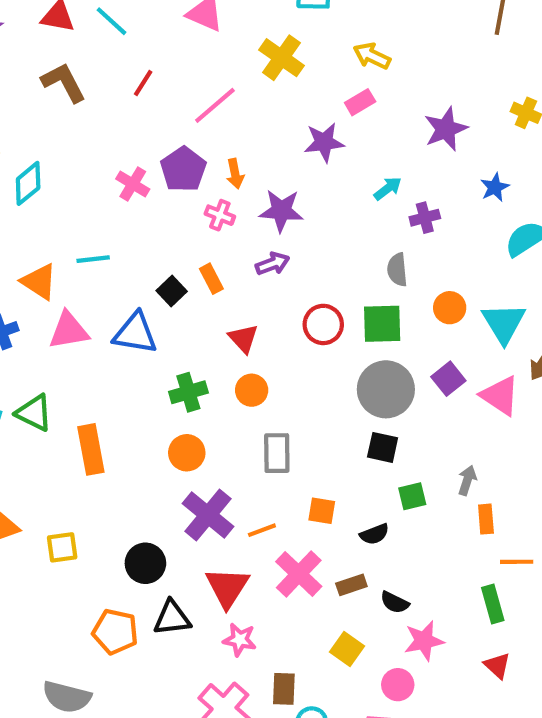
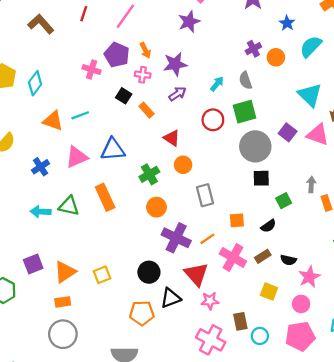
cyan arrow: (388, 188) -> (217, 84), moved
orange triangle: (39, 282) -> (53, 121), moved
black square: (172, 291) -> (124, 96), moved
orange circle: (450, 308) -> (276, 57), moved
orange rectangle: (91, 449) -> (105, 197), moved

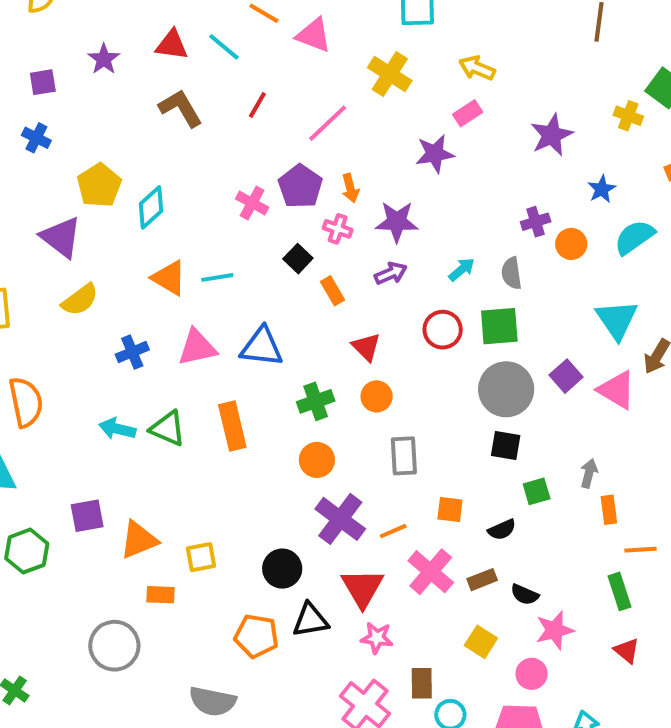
orange rectangle: (63, 302) -> (160, 595), moved

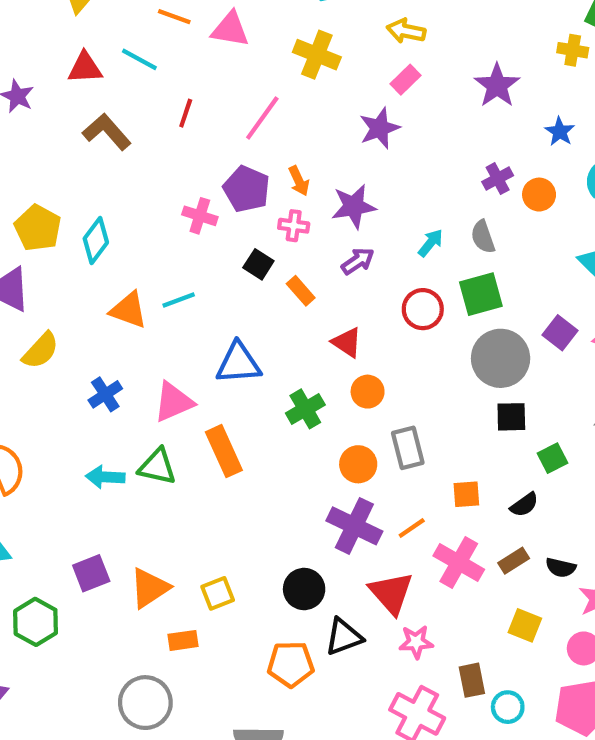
pink triangle: (197, 347) -> (174, 402), moved
orange circle: (317, 460) -> (358, 464), moved

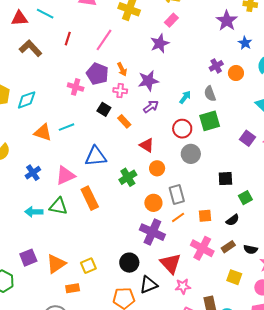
purple star: (497, 85) -> (227, 21), moved
cyan diamond: (96, 241) -> (27, 100), turned 35
gray circle: (501, 358) -> (191, 154), moved, size x0.7
orange line: (412, 528) -> (178, 217), moved

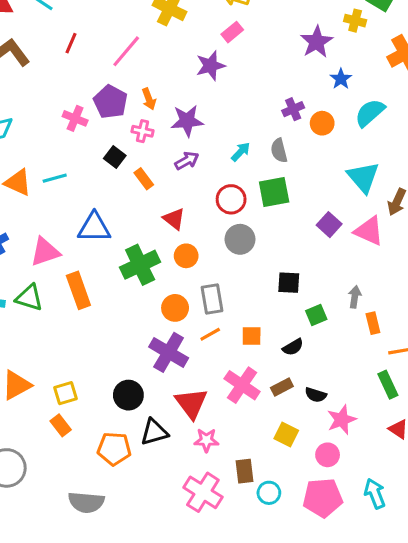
green cross: (128, 177) -> (140, 265), size x1.4
orange rectangle: (73, 288) -> (61, 425), moved, turned 56

